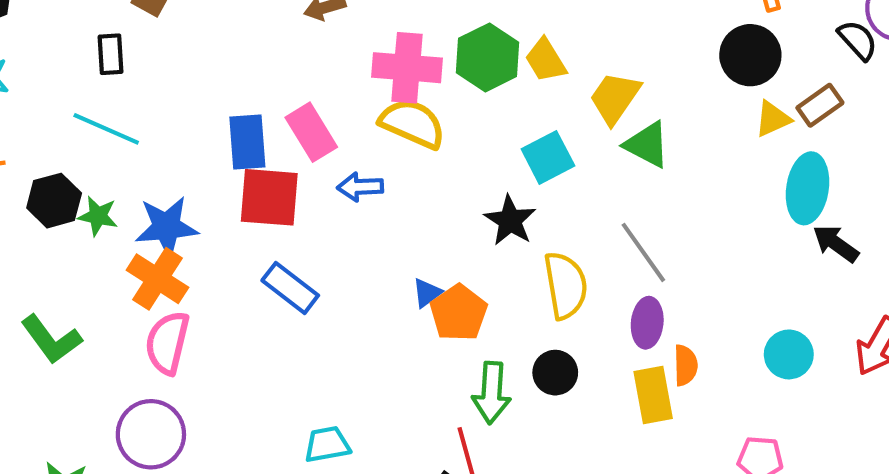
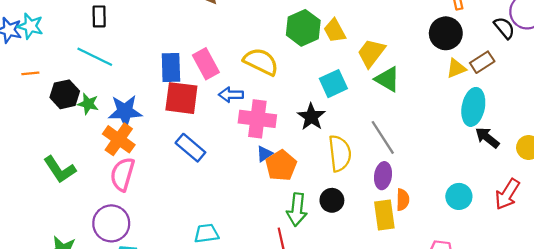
pink cross: (407, 68) -> (257, 119), moved

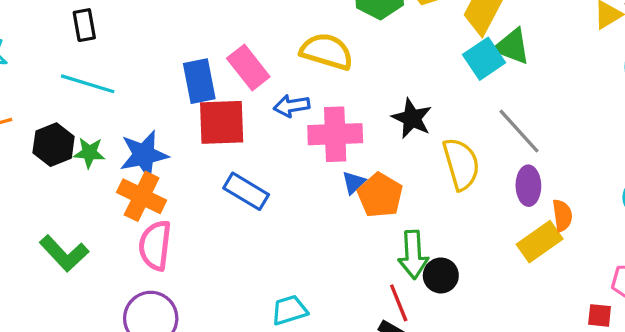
cyan square: (333, 84) -> (484, 59), moved
black circle: (332, 200) -> (441, 275), moved
yellow rectangle: (384, 215) -> (540, 242), turned 72

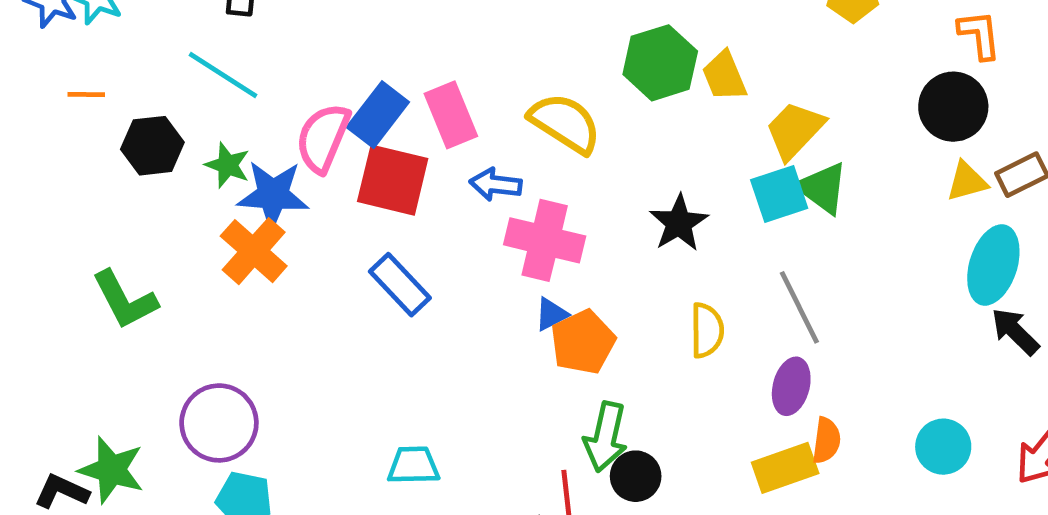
blue rectangle: (199, 81) -> (378, 115), turned 33
black star: (412, 118) -> (679, 223), moved
green star: (89, 153) -> (227, 165), moved
yellow semicircle: (461, 164) -> (707, 330), size x0.7
pink semicircle: (155, 245) -> (323, 138), moved

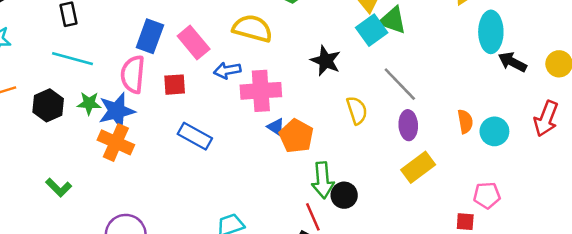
blue rectangle: (378, 115) -> (150, 36), moved
red square: (393, 180) -> (175, 85), size x0.6
green L-shape: (125, 300) -> (59, 187), size x0.7
blue triangle: (551, 314) -> (276, 127), turned -42
orange semicircle: (826, 440) -> (465, 121), moved

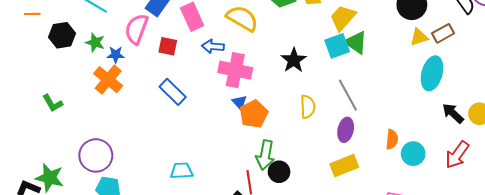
black arrow: (512, 62) -> (453, 113), moved
blue star: (117, 111) -> (116, 55), size x0.6

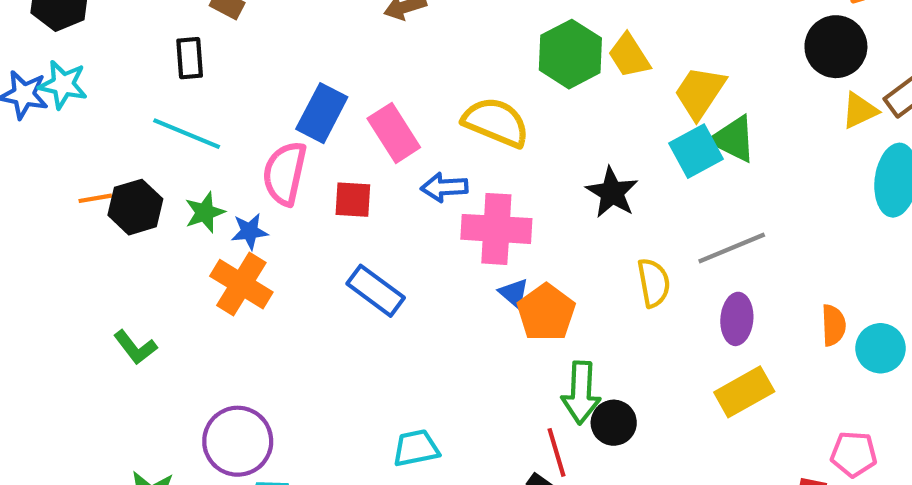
orange line: (32, 14) -> (95, 198), moved
green star: (95, 42) -> (205, 212), turned -30
gray line: (348, 95) -> (732, 248), turned -76

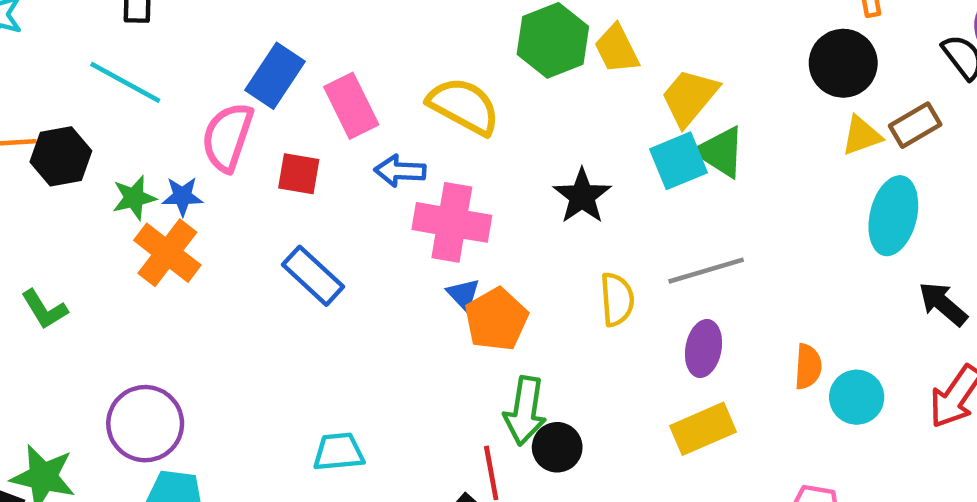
green star: (205, 212) -> (134, 198), moved

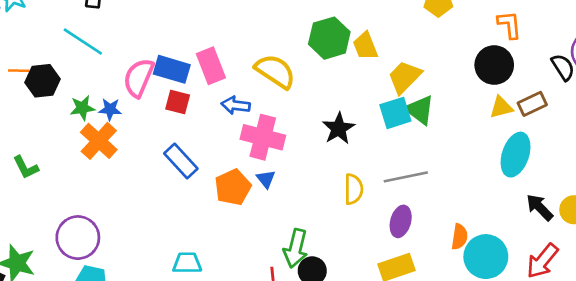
blue rectangle: (275, 76) -> (172, 69), moved, turned 68
orange pentagon: (496, 319) -> (233, 187), moved
cyan circle: (857, 397) -> (486, 257), size x1.4

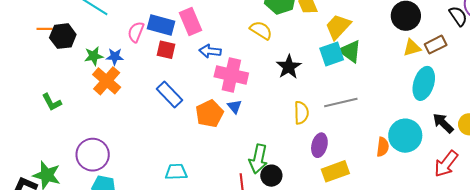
yellow semicircle: (275, 71) -> (261, 30), moved, size x0.7
pink semicircle: (139, 78) -> (136, 32), size x0.7
purple ellipse: (401, 221) -> (319, 145), moved
cyan circle: (486, 257) -> (405, 136), moved

